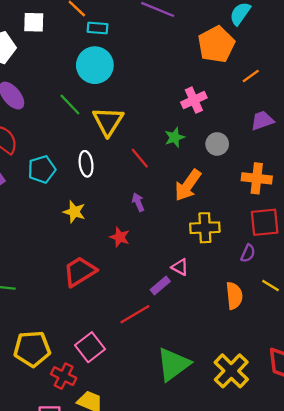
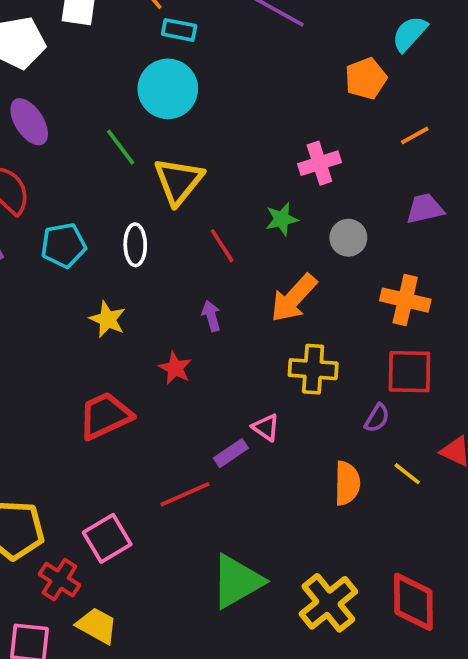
orange pentagon: (216, 44) -> (366, 79), size x0.7

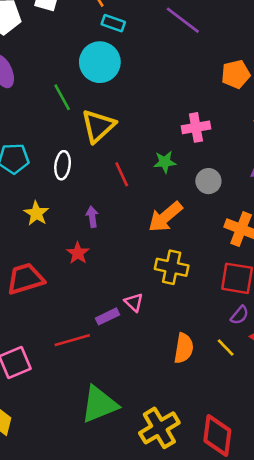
purple arrow: (211, 316) -> (92, 217), moved
purple semicircle: (377, 418) -> (240, 315), moved

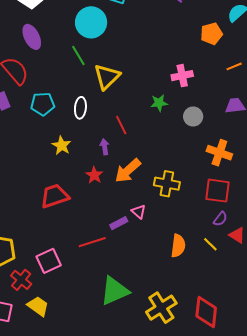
cyan circle: (100, 62) -> (91, 22), moved
red line: (122, 174) -> (121, 125), moved
orange arrow: (165, 217) -> (128, 171), moved

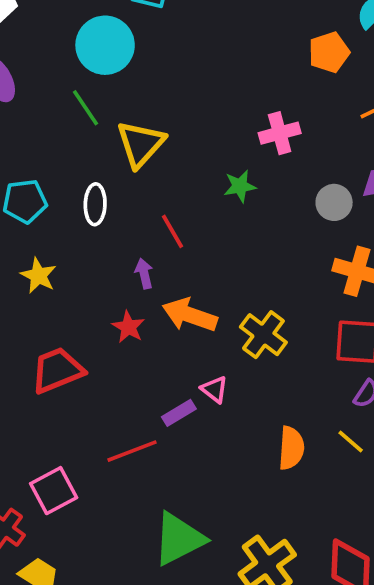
gray circle: (193, 116) -> (334, 202), moved
yellow star: (61, 145) -> (38, 276), moved
orange arrow: (128, 171) -> (190, 315), turned 64
yellow cross: (167, 184) -> (263, 335), turned 30

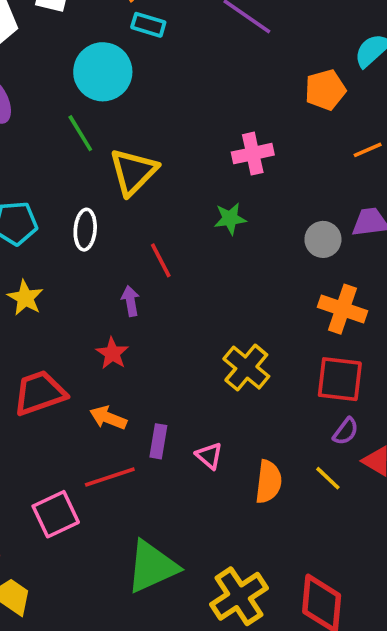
pink cross: (280, 133) -> (253, 154), moved
orange arrow: (190, 315) -> (108, 418), moved, size x0.7
pink triangle: (214, 389) -> (209, 456), moved
purple rectangle: (179, 413) -> (158, 441), turned -52
pink square: (54, 491) -> (56, 514), moved

